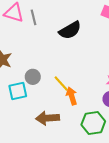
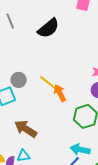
brown arrow: (48, 118) -> (26, 129), moved, turned 45

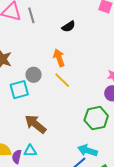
black semicircle: (48, 28) -> (69, 26), size x0.6
orange arrow: (60, 93) -> (59, 58), moved

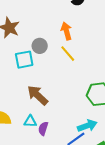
cyan arrow: (87, 150) -> (87, 126), turned 138
purple semicircle: (17, 157) -> (43, 129), moved

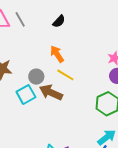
brown arrow: (38, 95) -> (51, 92), moved

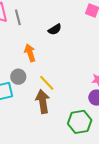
orange arrow: (57, 54) -> (30, 53), moved
brown arrow: (51, 92) -> (43, 102), moved, turned 40

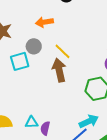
orange arrow: (30, 53) -> (44, 22), turned -78

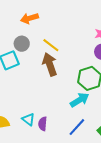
cyan arrow: (89, 121) -> (80, 100), moved
cyan triangle: (32, 122) -> (28, 119), turned 48

